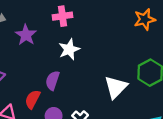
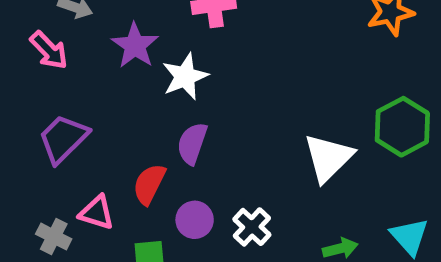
white star: (69, 49) -> (185, 77), moved

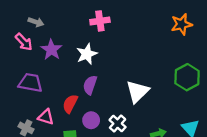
purple star: (135, 45) -> (51, 50), moved
purple trapezoid: (63, 139) -> (30, 83), turned 55
white triangle: (328, 158) -> (137, 92), moved

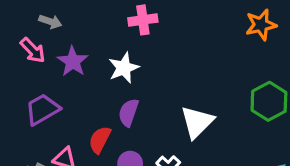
purple trapezoid: (30, 83) -> (42, 109), turned -40

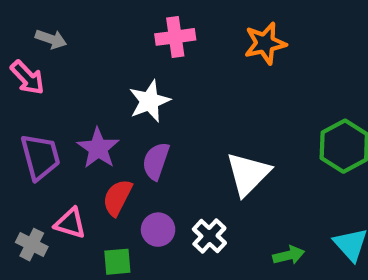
orange star: (261, 25) -> (265, 43), moved
purple star: (73, 61) -> (98, 148), moved
purple trapezoid: (42, 109) -> (40, 157), turned 105

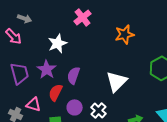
pink cross: (175, 37) -> (83, 17), turned -30
orange star: (265, 43) -> (125, 34), moved
white star: (149, 101) -> (58, 43), moved

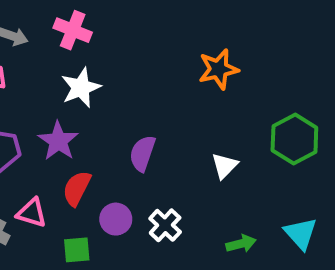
pink cross: (83, 17) -> (73, 30), moved, turned -30
purple semicircle: (74, 75) -> (142, 153), moved
white triangle: (117, 81) -> (225, 166), moved, size x0.6

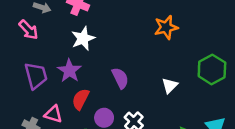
purple semicircle: (142, 153) -> (120, 78), turned 135

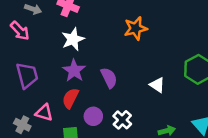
orange star: (166, 27) -> (135, 28), moved
purple star: (69, 71) -> (74, 71), moved
white triangle: (170, 86) -> (157, 85), turned -42

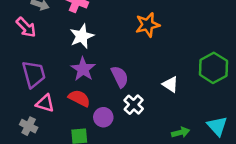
red semicircle: (70, 98) -> (79, 98), turned 90
pink triangle: (44, 113) -> (45, 103), moved
white cross: (122, 120) -> (134, 105), moved

